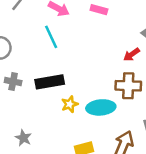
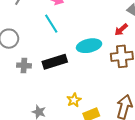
yellow star: (70, 104) -> (74, 100), moved
cyan ellipse: (101, 107) -> (89, 46), moved

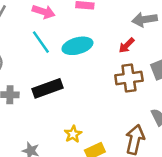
cyan ellipse: (89, 46) -> (77, 46), moved

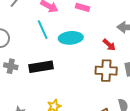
red arrow: (127, 45) -> (109, 45), turned -104

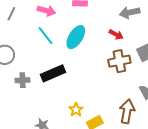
cyan ellipse: (71, 38) -> (76, 37), turned -40

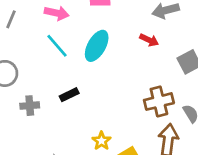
brown cross: (119, 61) -> (159, 102), moved
black rectangle: (53, 73) -> (69, 95), size x0.6

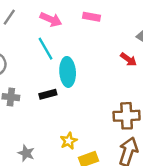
cyan ellipse: (97, 46) -> (68, 72), moved, turned -44

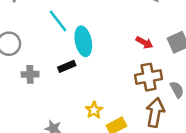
red arrow: (128, 59) -> (144, 43), moved

